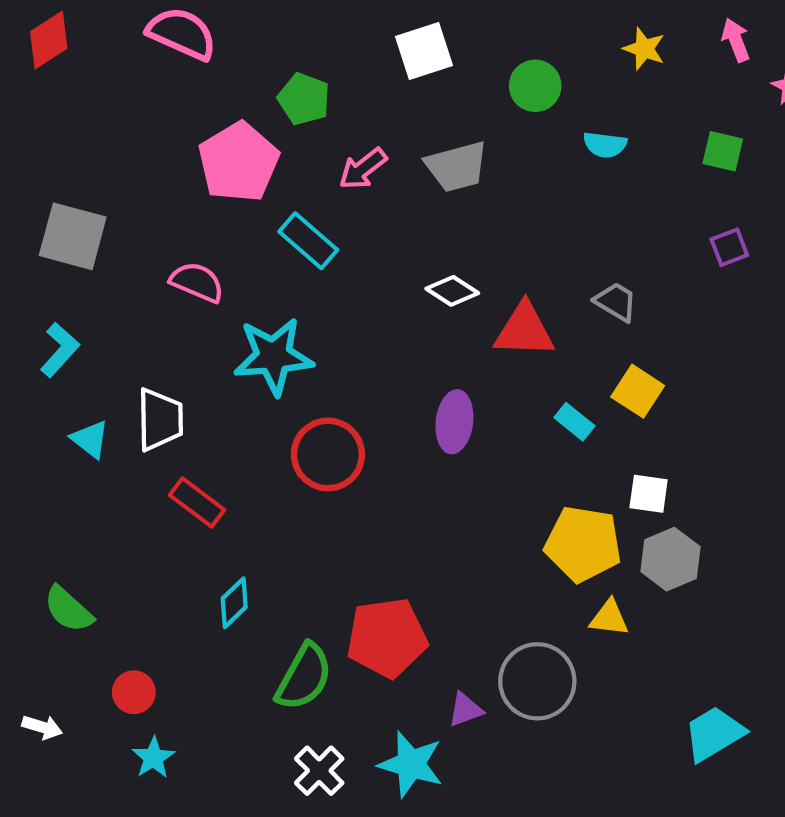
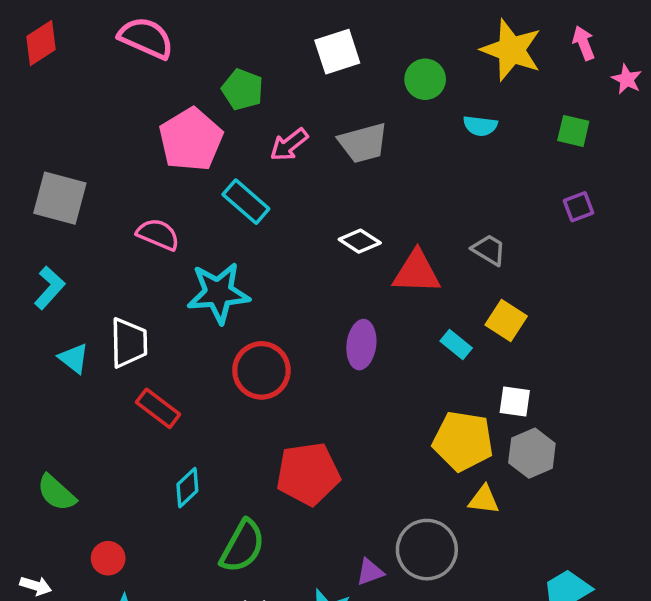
yellow star: (644, 49) -> (511, 50), size x1.8
red pentagon: (387, 638) -> (308, 474), moved

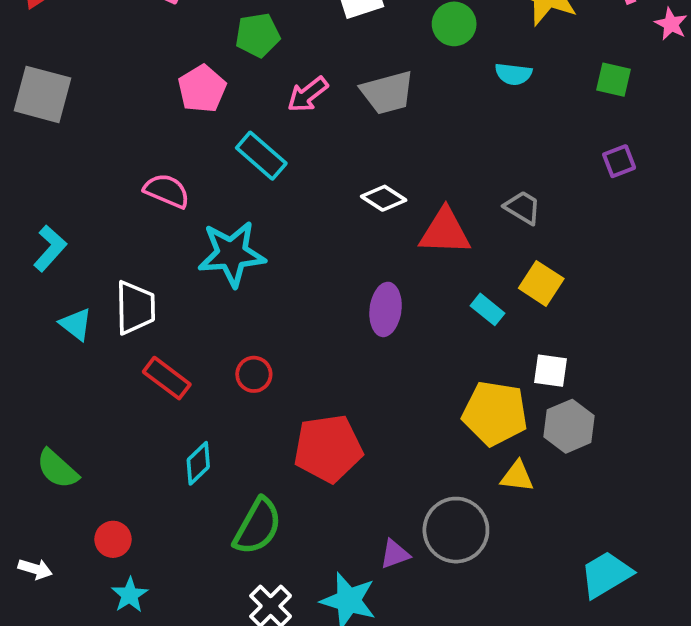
green pentagon: (243, 90) -> (258, 35), turned -30
pink pentagon: (191, 140) -> (202, 89), size x0.7
gray square: (60, 198) -> (43, 94), moved
red circle: (261, 370) -> (254, 374), moved, size x0.6

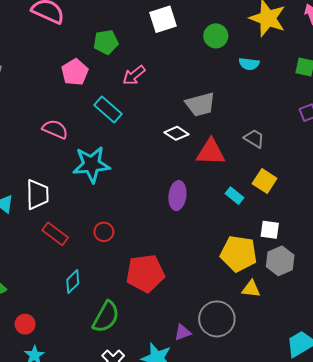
gray trapezoid: (387, 93) -> (200, 104), moved

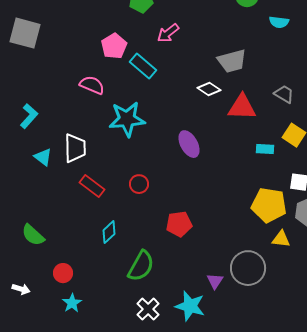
pink pentagon: (75, 72) -> (114, 46), moved
purple ellipse: (177, 196) -> (189, 144), moved, turned -36
cyan rectangle: (234, 196) -> (265, 149), turned -36
red pentagon: (145, 273) -> (179, 224), size x0.7
purple triangle: (183, 332) -> (215, 281), turned -36

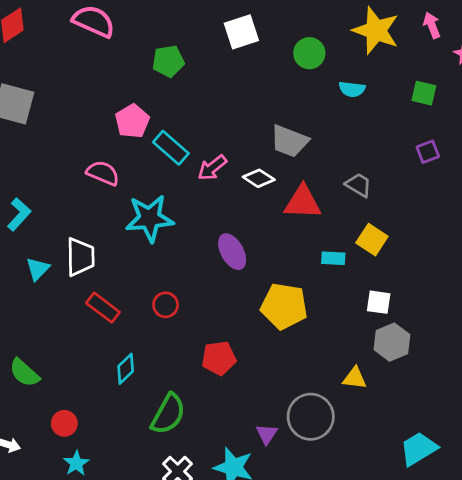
pink arrow: (168, 33) -> (212, 168), moved
gray trapezoid: (232, 61) -> (289, 141), turned 36
cyan triangle: (43, 157) -> (38, 269), turned 36
yellow pentagon: (269, 205) -> (284, 306), moved

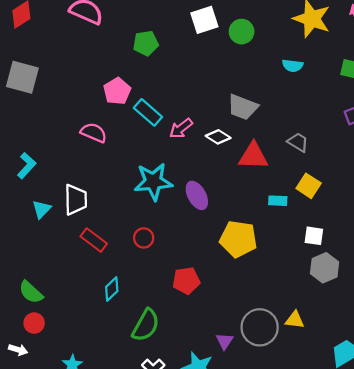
green circle: (309, 53) -> (242, 32), moved
cyan star: (150, 218) -> (153, 182), moved
yellow triangle: (355, 378) -> (295, 320), moved
red circle: (64, 423) -> (34, 323), moved

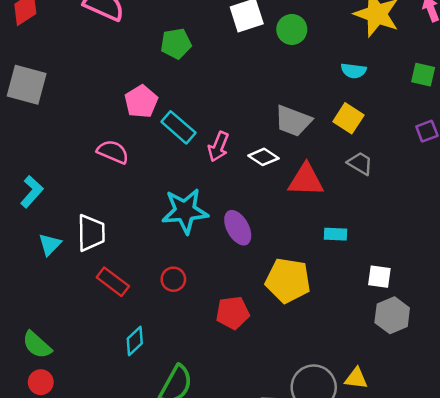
pink arrow: (181, 128) -> (218, 147), turned -30
yellow square: (309, 186) -> (348, 118), moved
red pentagon: (186, 281) -> (233, 313), moved

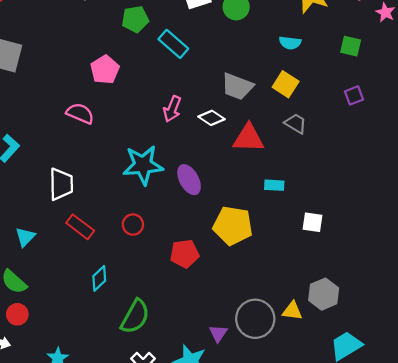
cyan rectangle: (178, 127) -> (173, 44), moved
cyan triangle: (50, 244) -> (25, 237), moved
gray hexagon: (392, 315) -> (324, 294), moved

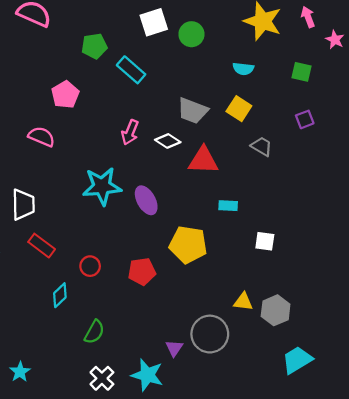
gray trapezoid: (296, 124) -> (262, 146), moved
red circle: (133, 225) -> (90, 266), moved
yellow triangle: (292, 311) -> (243, 302), moved
green semicircle: (135, 317) -> (94, 332), size x0.7

